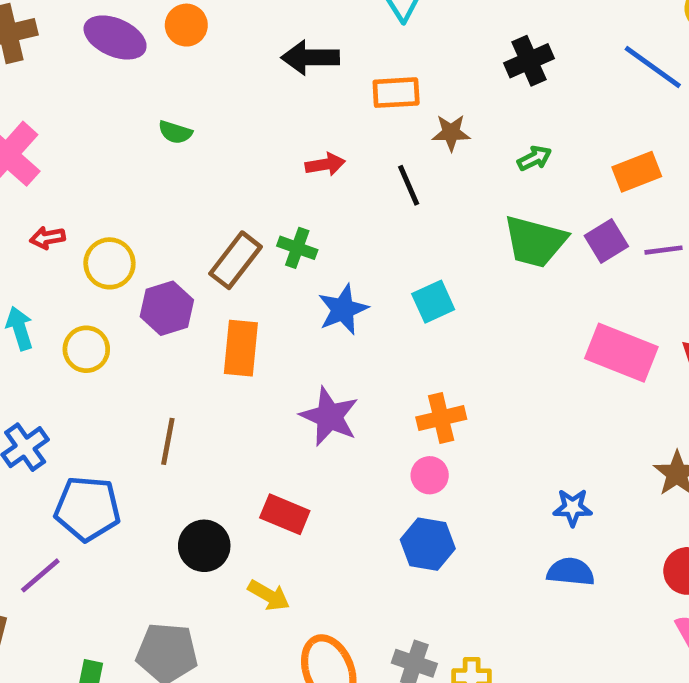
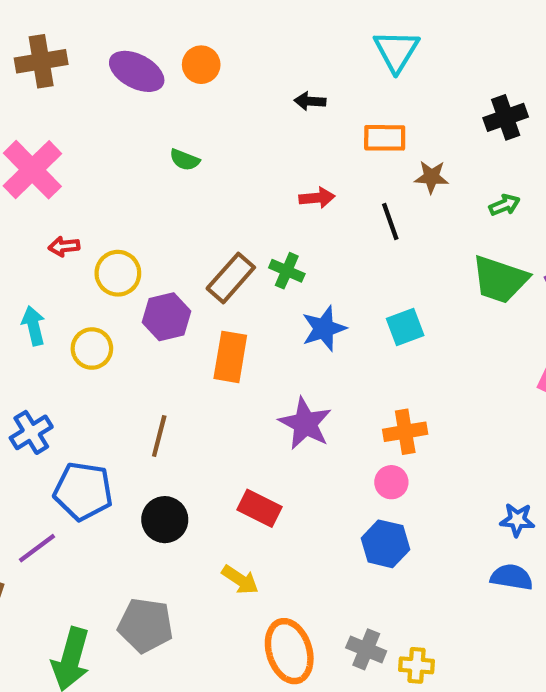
black arrow: (310, 58) -> (310, 101), size x0.6
black circle: (204, 546) -> (165, 520), moved

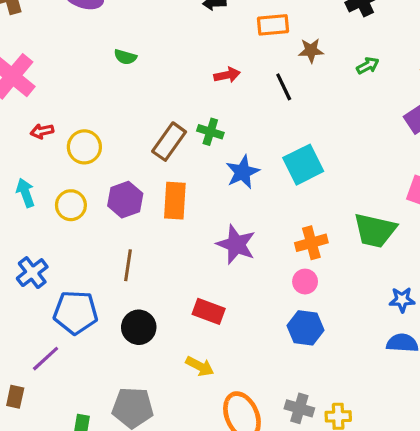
green trapezoid: (500, 279) -> (375, 230), moved
purple hexagon: (166, 317) -> (125, 200), moved
cyan square: (405, 327) -> (303, 165), size x1.4

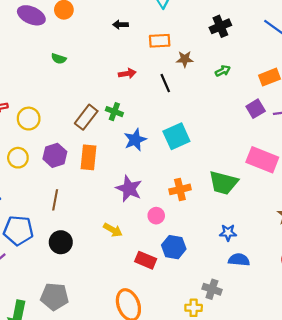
pink circle: (305, 282) -> (156, 216), moved
blue star: (402, 300) -> (228, 233), moved
red rectangle: (209, 311) -> (146, 260), moved
yellow arrow: (200, 366) -> (113, 230), moved
gray cross: (299, 408) -> (212, 289), moved

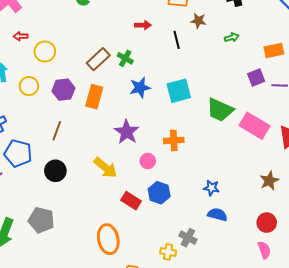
green trapezoid: (223, 183) -> (220, 110), moved
yellow arrow: (113, 230) -> (105, 168), size x1.4

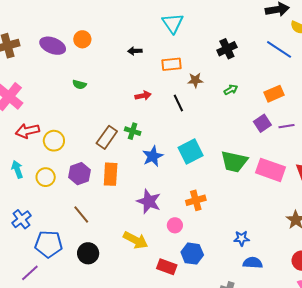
red arrow: (20, 36) -> (27, 131), size x1.6
brown line: (57, 131) -> (81, 215), turned -48

